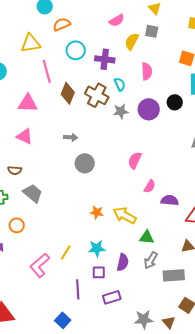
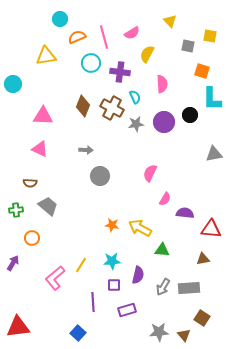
gray square: (152, 31) -> (188, 46), moved
pink line: (47, 71) -> (104, 37), moved
gray arrow: (151, 260) -> (163, 287), moved

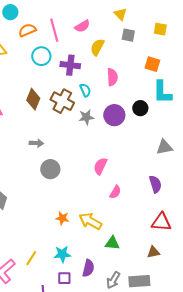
gray square: (188, 46) -> (128, 35), moved
purple semicircle: (185, 213) -> (155, 184), moved, turned 66

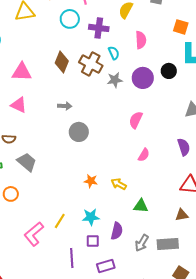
pink semicircle: (100, 166) -> (136, 120), moved
yellow arrow: (90, 221) -> (119, 184), size x0.7

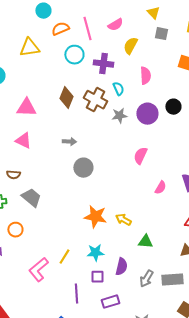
pink semicircle: (144, 155) -> (160, 188), moved
orange star: (91, 181) -> (95, 217), size x1.6

